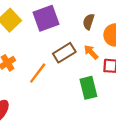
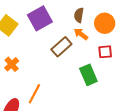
orange arrow: (91, 52) -> (81, 34), moved
orange line: (38, 73) -> (34, 94), moved

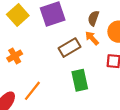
green rectangle: (88, 75) -> (80, 80), moved

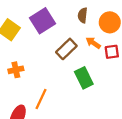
orange arrow: (92, 38) -> (93, 43), moved
orange cross: (15, 56) -> (16, 70), turned 32

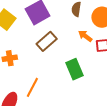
brown rectangle: (66, 49) -> (47, 41), moved

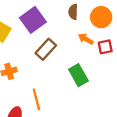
orange line: (32, 87) -> (36, 99), turned -36

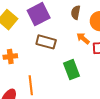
brown rectangle: (46, 49) -> (46, 42), turned 54

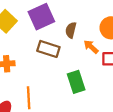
brown semicircle: (76, 12) -> (71, 30), moved

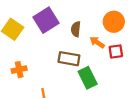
brown rectangle: (48, 49) -> (69, 59), moved

